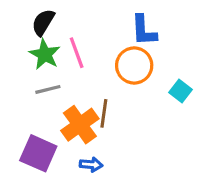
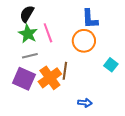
cyan square: (181, 91) -> (111, 65), moved
purple square: (38, 153) -> (24, 79), moved
blue arrow: (91, 165) -> (85, 103), moved

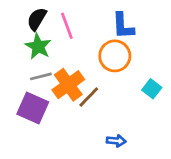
pink line: (48, 33) -> (67, 26), moved
brown line: (65, 71) -> (89, 97), turned 36
orange cross: (50, 78) -> (68, 85), moved

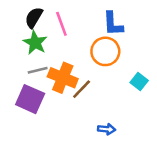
orange cross: (68, 85) -> (63, 78), turned -32

